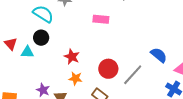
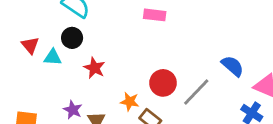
red star: (72, 57) -> (94, 68), moved
orange star: (75, 78) -> (130, 102), moved

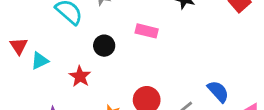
black circle: (72, 38) -> (104, 46), moved
cyan triangle: (53, 57) -> (40, 61), turned -36

